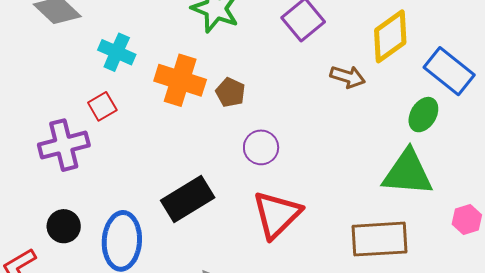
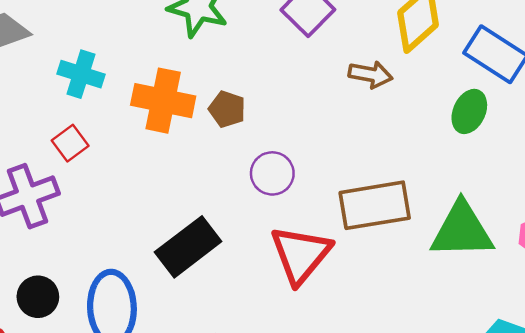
green triangle: (408, 173) -> (462, 230), moved
brown rectangle: (379, 239) -> (375, 205), moved

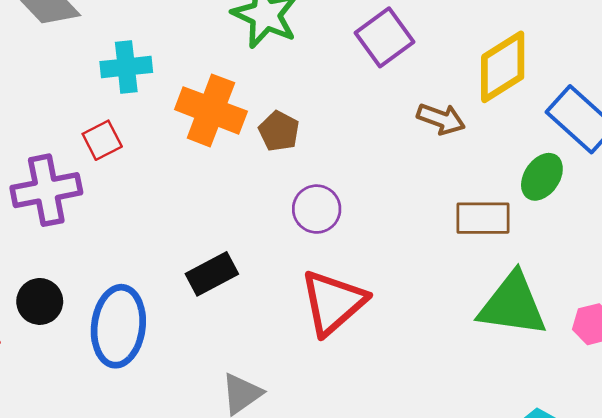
cyan cross: (81, 74) -> (126, 67), turned -33
brown rectangle: (375, 205) -> (483, 218), moved, size x0.7
black rectangle: (188, 247) -> (212, 274), size x0.7

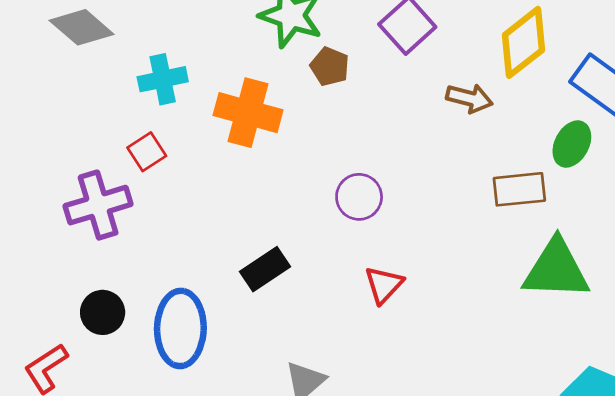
brown pentagon: (279, 131) -> (330, 67), moved
red triangle: (333, 302) -> (384, 285), size x0.6

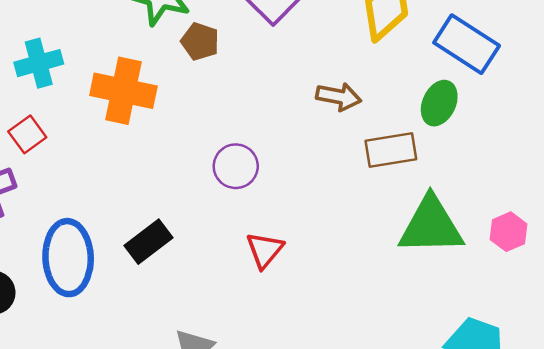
brown arrow: (469, 98) -> (339, 97), moved
blue ellipse: (180, 328) -> (68, 258), moved

